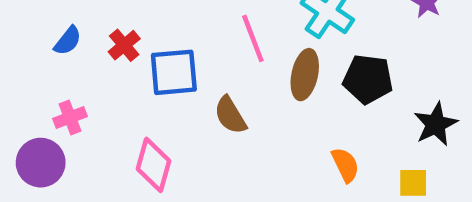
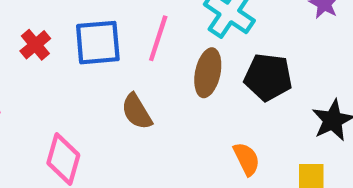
pink line: (253, 38) -> (158, 38), turned 39
blue square: (174, 72) -> (98, 43), moved

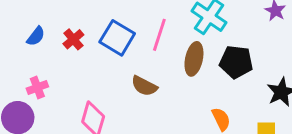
blue square: (98, 43) -> (117, 38), turned 36
brown semicircle: (137, 112) -> (144, 86), turned -32

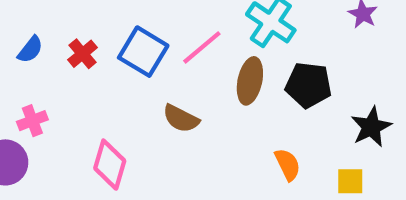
pink line: (159, 35) -> (202, 47), turned 32

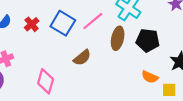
brown semicircle: (181, 119) -> (82, 58), turned -66
orange semicircle: (288, 165) -> (150, 77), moved, turned 140

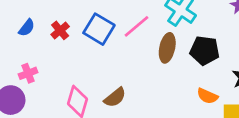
brown semicircle: (82, 58) -> (115, 97), moved

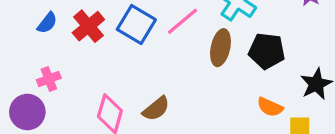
red cross: (60, 30) -> (88, 26), size x1.4

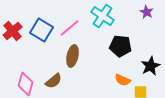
brown ellipse: (220, 48) -> (73, 56), moved

